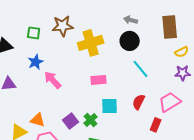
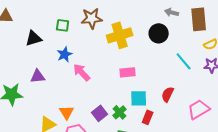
gray arrow: (131, 20) -> (172, 12), moved
cyan line: (141, 69) -> (184, 61), moved
pink trapezoid: (170, 102) -> (199, 109), moved
orange triangle: (38, 120) -> (67, 112), turned 42
red rectangle: (156, 125) -> (148, 117), moved

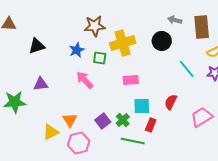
green square: (63, 25) -> (100, 58), moved
blue star: (65, 54) -> (77, 50), moved

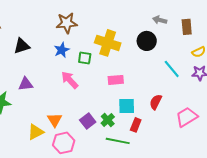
brown star: (95, 26) -> (67, 23), moved
brown rectangle: (202, 27) -> (187, 27), size x0.7
yellow cross: (123, 43) -> (108, 43), turned 35

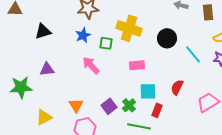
black circle: (147, 41) -> (167, 38), moved
yellow triangle: (36, 132) -> (44, 117), moved

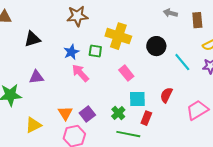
blue star: (83, 35) -> (71, 52), moved
pink rectangle: (137, 65) -> (126, 73), turned 56
purple square: (109, 106) -> (87, 114), moved

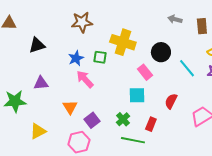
pink rectangle: (126, 73) -> (145, 72), moved
cyan square: (137, 99) -> (137, 95), moved
orange triangle: (65, 113) -> (70, 107), moved

